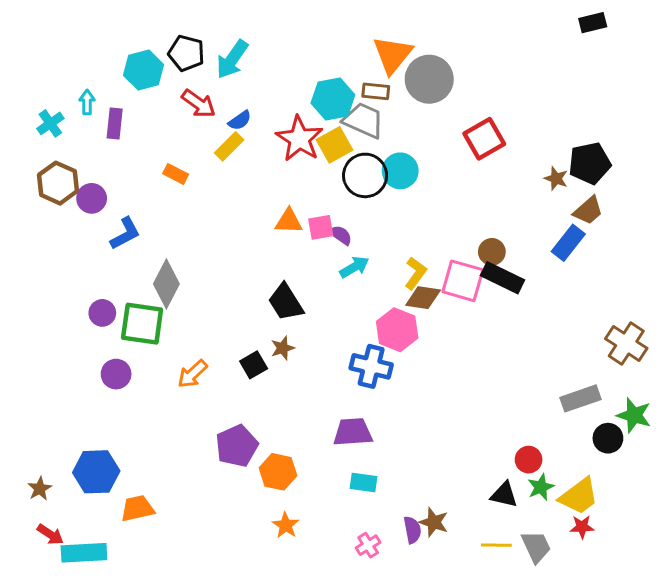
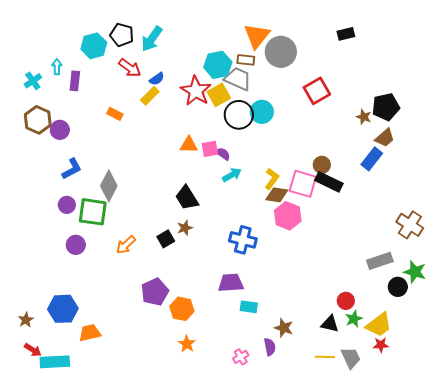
black rectangle: (593, 23) -> (346, 34), moved
blue L-shape: (125, 233) -> (72, 169), moved
pink hexagon: (397, 330) -> (288, 216), moved
cyan rectangle: (364, 482) -> (249, 307), moved
brown star: (434, 522) -> (284, 328), moved

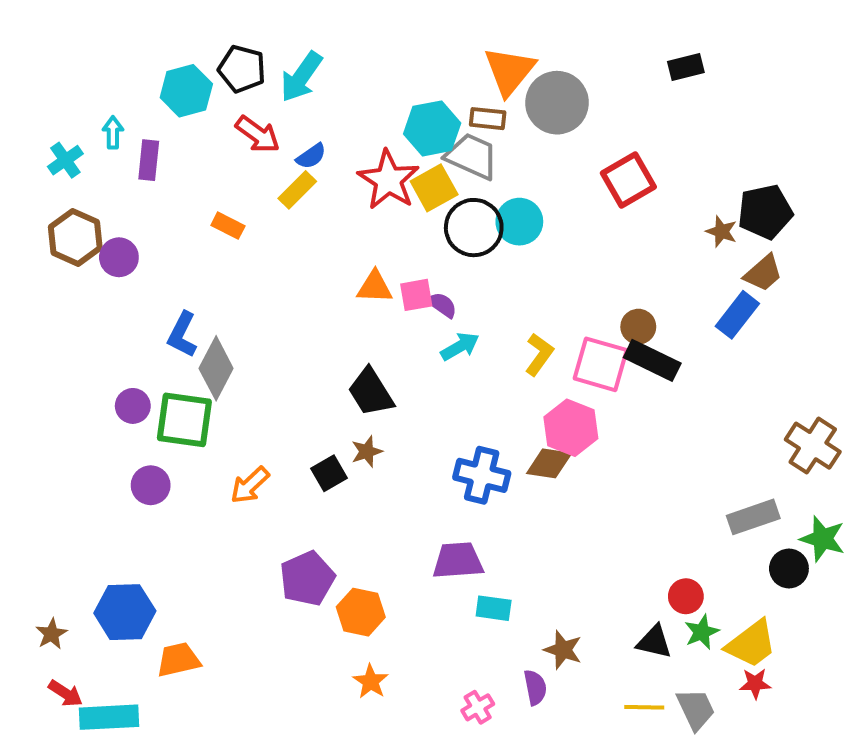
blue L-shape: (72, 169) -> (182, 335), moved, turned 145
brown diamond: (277, 195) -> (549, 463), moved

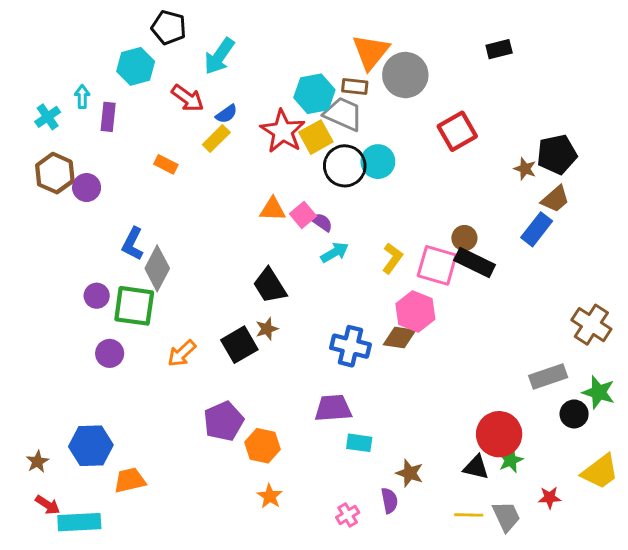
black pentagon: (242, 69) -> (169, 27), moved
pink square: (416, 295) -> (303, 215), turned -30
black square: (329, 473) -> (239, 345), size x1.4
red circle: (686, 596) -> (499, 434), size x1.8
yellow trapezoid: (751, 644) -> (600, 472), moved

